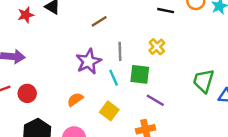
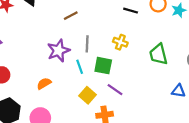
yellow cross: (157, 47) -> (120, 42), turned -32
green trapezoid: (204, 81) -> (158, 54), moved, turned -35
yellow square: (109, 111) -> (87, 95), moved

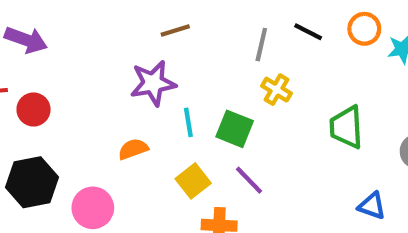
brown line: (71, 16) -> (175, 30), moved
gray line: (87, 44) -> (261, 45), moved
orange semicircle: (44, 83) -> (133, 149), moved

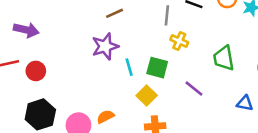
orange semicircle: (133, 149) -> (105, 117), moved
purple line: (249, 180) -> (194, 88), moved
yellow square: (193, 181) -> (147, 95), moved

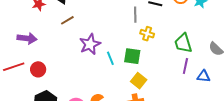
brown line: (115, 13) -> (67, 20), moved
purple line: (194, 88) -> (185, 66), moved, turned 70
yellow square: (147, 95) -> (139, 81), moved

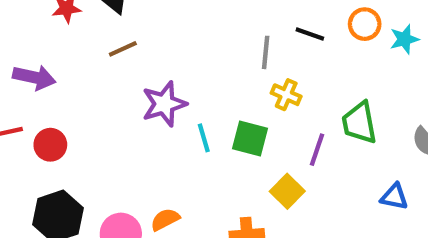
purple line: (185, 66) -> (317, 150), moved
yellow square: (139, 81) -> (287, 191), moved

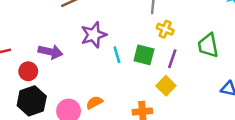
purple arrow: (34, 77) -> (50, 52), moved
red circle: (50, 145) -> (28, 71), moved
purple line: (317, 150) -> (172, 59), moved

